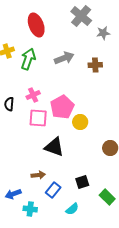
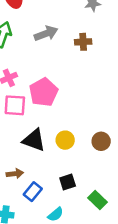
yellow circle: (80, 122) -> (65, 140), moved

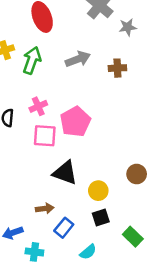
yellow circle: (65, 140) -> (98, 191), moved

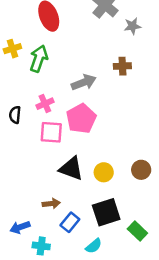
gray arrow: (78, 59) -> (84, 82), moved
yellow circle: (98, 191) -> (104, 172), moved
black square: (101, 217) -> (106, 212), size x1.6

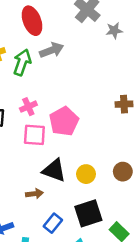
brown cross: (122, 66) -> (124, 104), moved
gray arrow: (84, 82) -> (52, 50), moved
brown arrow: (51, 204) -> (34, 194), moved

